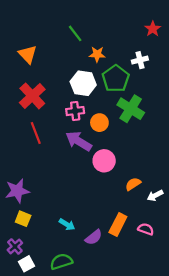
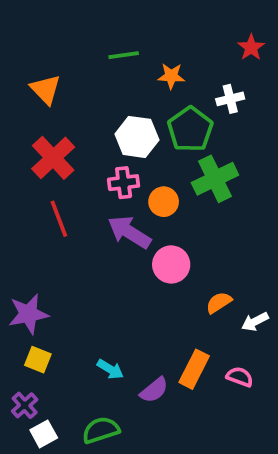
green line: (75, 33) -> (124, 55), turned -60
orange star: (97, 54) -> (171, 76), moved
green cross: (131, 109) -> (215, 179), turned 32

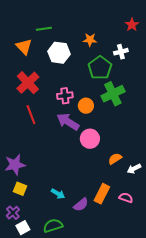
green line: (124, 55) -> (44, 29), moved
white hexagon: (137, 137) -> (59, 53), moved

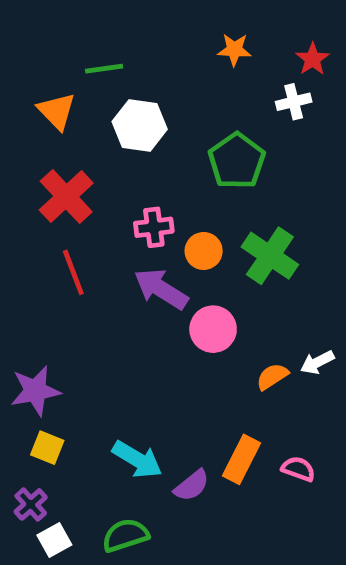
orange star: (90, 40) -> (234, 50), moved
white cross: (121, 52) -> (294, 102), moved
green cross: (113, 94) -> (270, 256), moved, turned -30
white arrow: (134, 169) -> (317, 362), moved
cyan arrow: (58, 194) -> (137, 459), size x1.5

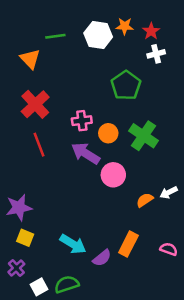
red star: (313, 59) -> (151, 31), moved
white hexagon: (140, 125) -> (98, 35), moved
pink semicircle: (298, 469) -> (169, 249), moved
white square: (54, 540) -> (39, 287), moved

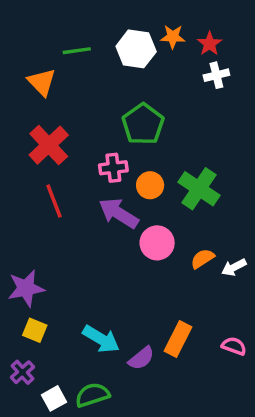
green pentagon: (126, 85) -> (143, 124), moved
orange semicircle: (145, 200) -> (202, 259), moved

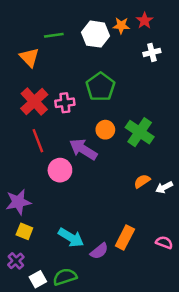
red star: (209, 44) -> (145, 21), moved
pink cross: (113, 168) -> (65, 103), moved
pink circle: (157, 243) -> (60, 170), moved

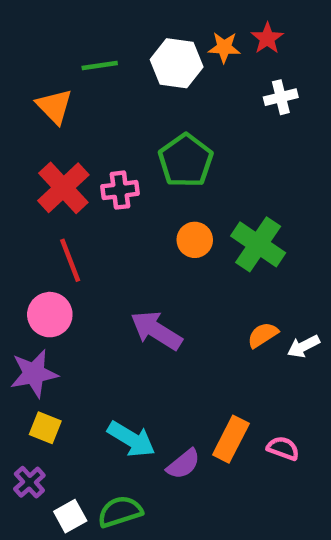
purple arrow: (83, 149) -> (156, 330), moved
pink circle: (60, 170) -> (50, 315), moved
pink semicircle: (164, 242) -> (283, 448), moved

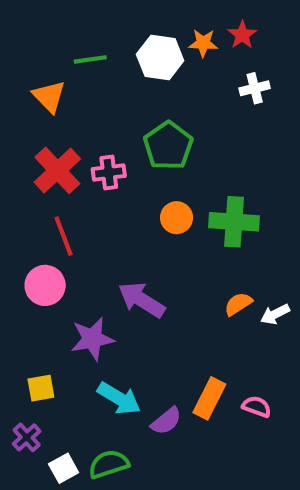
green cross: (258, 244) -> (234, 222), turned -30
purple star: (34, 373) -> (92, 339), moved
yellow square: (45, 428) -> (41, 388), turned -32

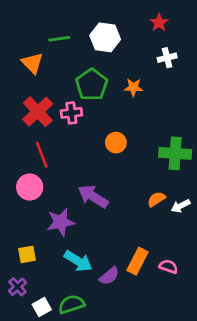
orange star: (203, 43) -> (133, 87), moved
green pentagon: (168, 146) -> (92, 85), moved
green cross: (234, 222) -> (175, 153), moved

